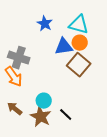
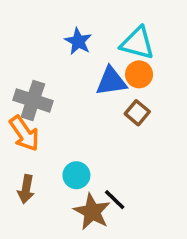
brown square: (79, 65) -> (137, 113), size x0.6
brown arrow: (15, 109) -> (26, 189), turned -119
brown star: (41, 117) -> (92, 212), moved

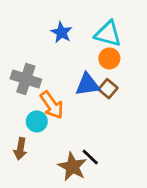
blue triangle: (111, 81) -> (87, 84), moved
orange arrow: (24, 133) -> (52, 105), moved
cyan circle: (76, 175) -> (37, 121), moved

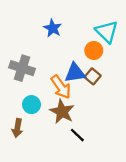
cyan triangle: (108, 34) -> (107, 32), moved, turned 30
orange arrow: (52, 105) -> (61, 87), moved
brown star: (72, 167) -> (62, 112), moved

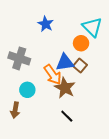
brown star: (62, 112) -> (65, 88), moved

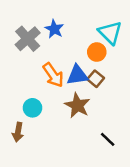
gray cross: (19, 58) -> (28, 39), moved, turned 30
orange arrow: (53, 75) -> (53, 75), moved
black line: (67, 116) -> (108, 139), moved

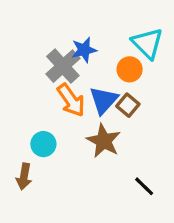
blue star: (54, 29) -> (84, 50), moved, turned 30
gray cross: (28, 39) -> (63, 66), moved
blue triangle: (77, 75) -> (104, 100), turned -40

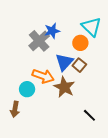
orange arrow: (71, 100) -> (43, 76), moved, turned -35

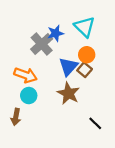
cyan triangle: (91, 27) -> (85, 27), moved
orange circle: (80, 43) -> (87, 55), moved
orange arrow: (43, 76) -> (26, 75), moved

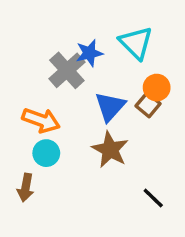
orange circle: (87, 55) -> (157, 88), moved
brown square: (85, 70) -> (148, 105), moved

